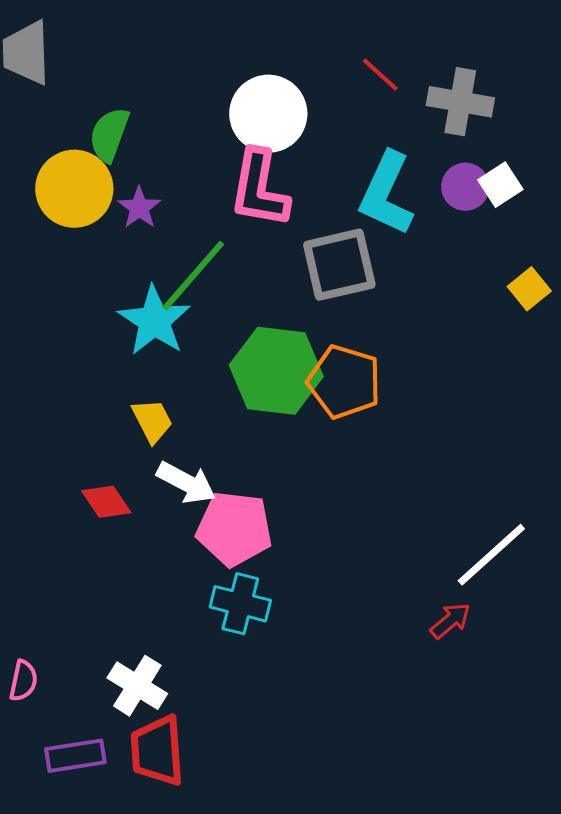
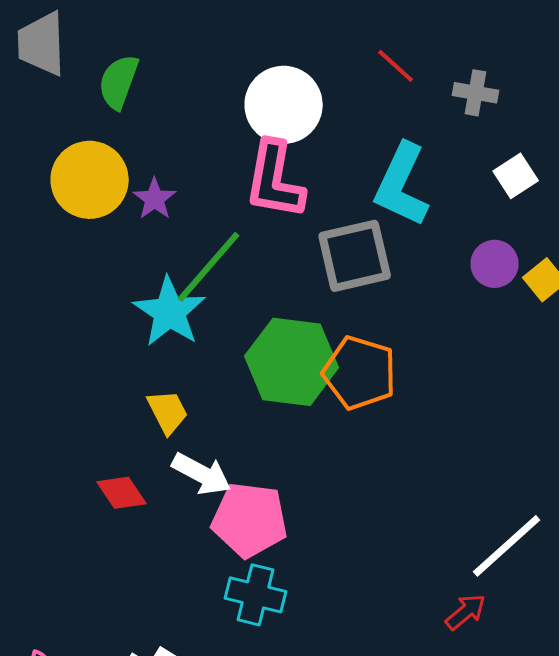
gray cross: (460, 102) -> (476, 93), size x0.7
green semicircle: (109, 135) -> (119, 82), moved
purple circle: (465, 187) -> (495, 264), moved

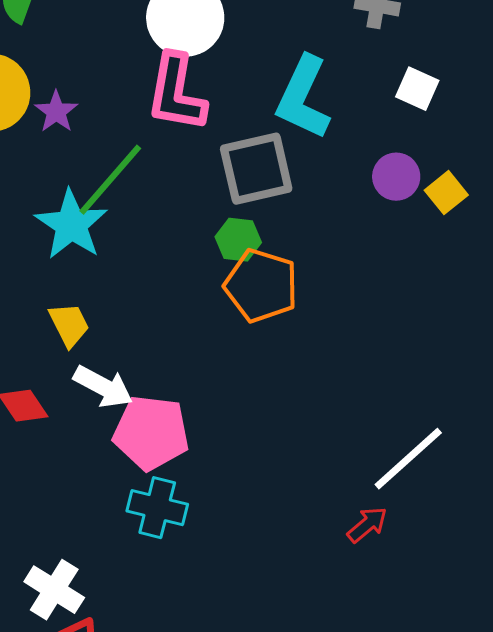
white square: (516, 176) -> (417, 89), turned -33
green hexagon: (292, 362) -> (238, 240), moved, size x0.5

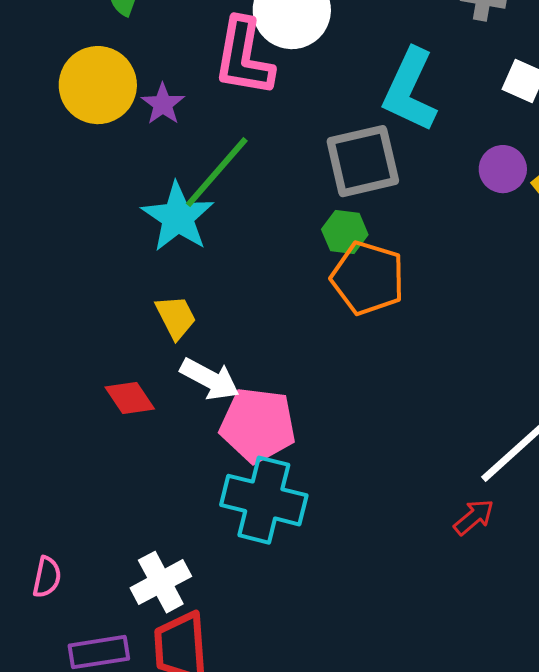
pink L-shape: (176, 93) -> (244, 57), moved
cyan cross: (157, 508) -> (264, 500), size x1.4
white cross: (54, 590) -> (161, 582), turned 30

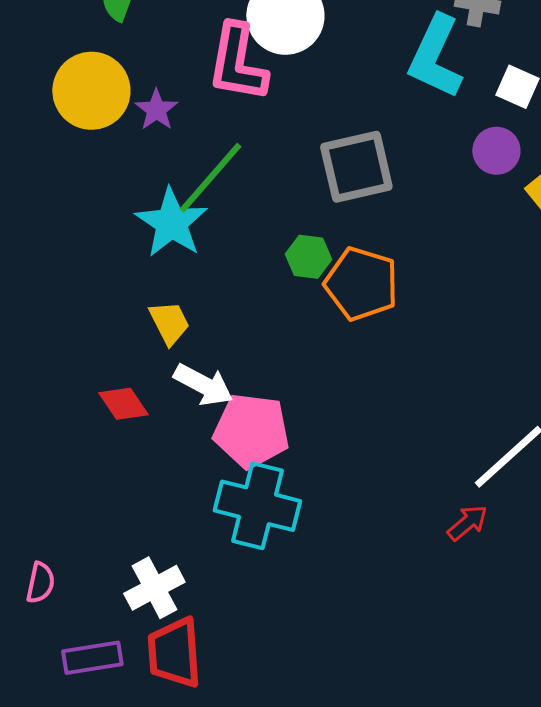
cyan L-shape: (410, 90) -> (435, 57), moved
purple circle: (503, 169) -> (496, 151), moved
green hexagon: (345, 232) -> (308, 257), moved

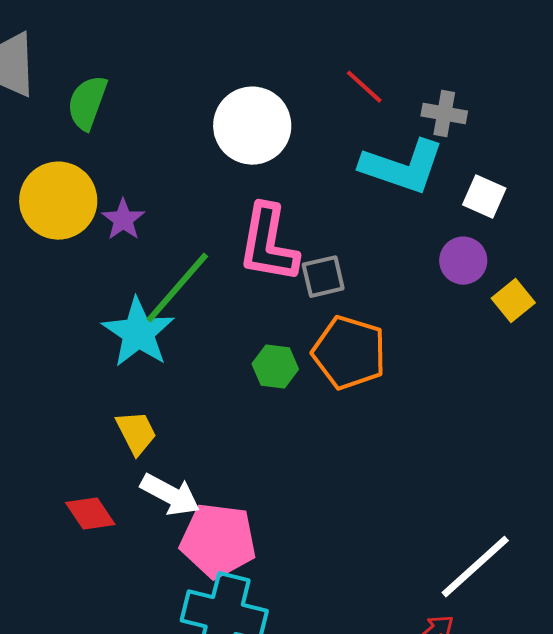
cyan L-shape: (435, 57) -> (402, 167), turned -96
pink L-shape: (237, 63) -> (268, 244), moved
gray square: (356, 167) -> (323, 277), size x0.6
orange pentagon: (361, 284) -> (349, 353), moved

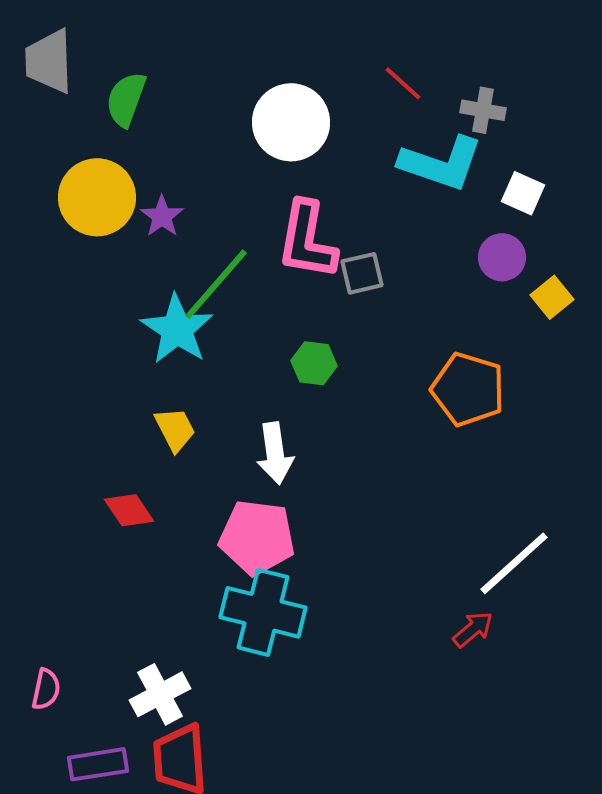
orange pentagon: (349, 353) -> (468, 389), moved
white arrow: (170, 495) -> (275, 453), moved, turned 54

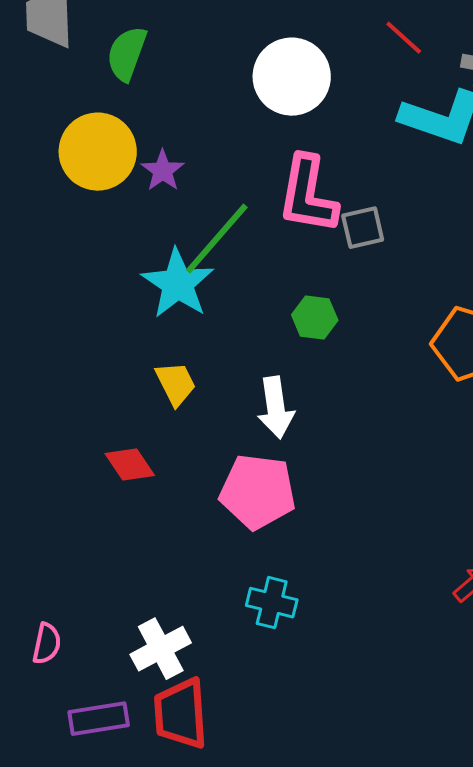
cyan cross: (263, 612) -> (272, 603), moved, size x0.6

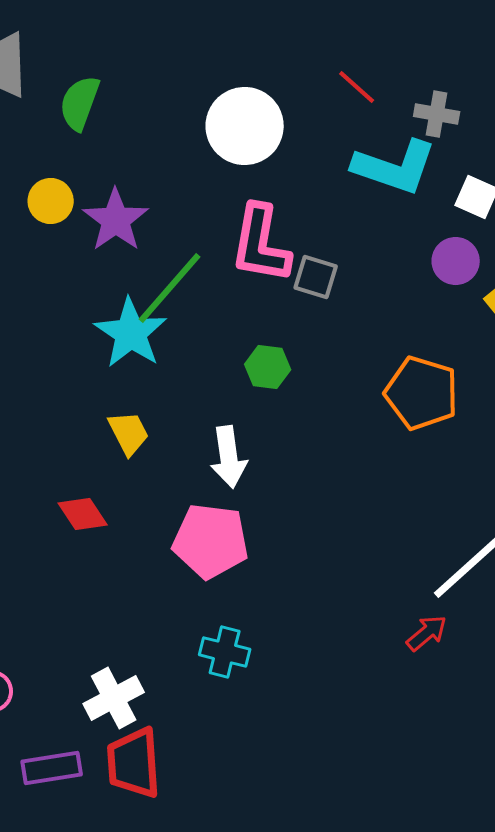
yellow circle: (98, 152) -> (51, 201), size x0.6
purple star: (163, 171) -> (116, 220), size x1.5
gray square: (363, 228) -> (316, 277), turned 30

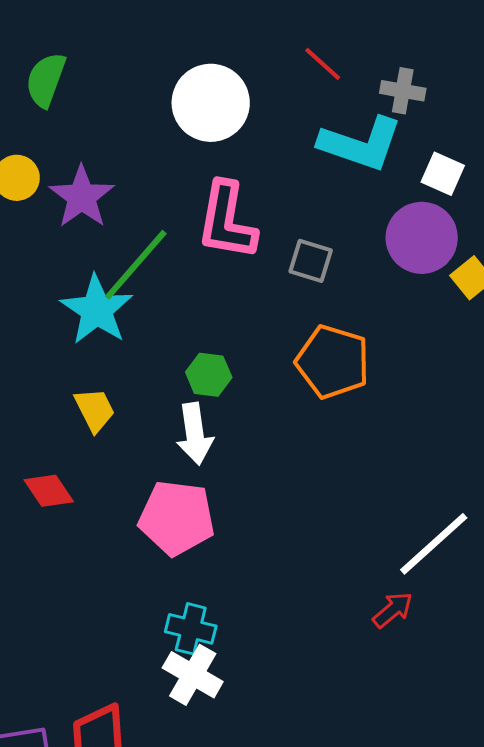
purple circle: (456, 261) -> (422, 238), size x1.5
gray square: (316, 277) -> (311, 261), moved
green hexagon: (268, 367) -> (209, 375), moved
orange pentagon: (422, 393) -> (333, 362), moved
white cross: (114, 698) -> (193, 675), moved, turned -32

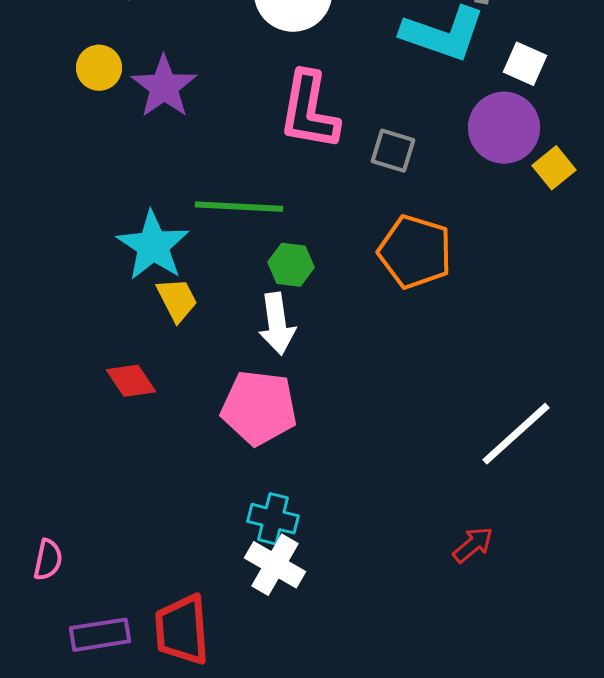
green line: (136, 265) -> (239, 207), moved, turned 52
cyan star: (97, 310) -> (153, 246), moved
red arrow: (393, 610) -> (473, 545), moved

